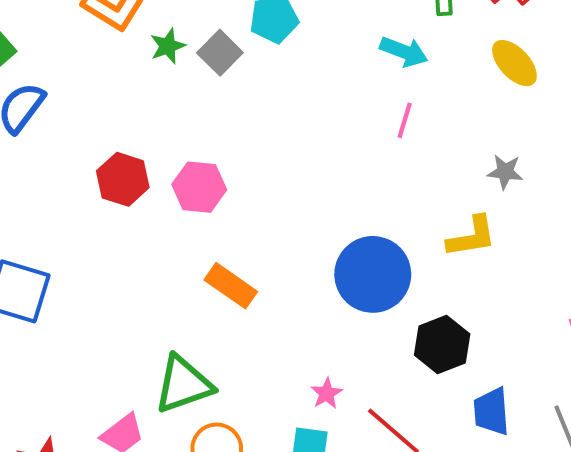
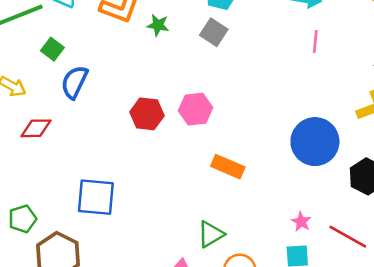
green star: (168, 46) -> (158, 25), turned -30
gray square: (220, 53) -> (214, 32), moved
green triangle: (183, 384) -> (211, 234), size x0.7

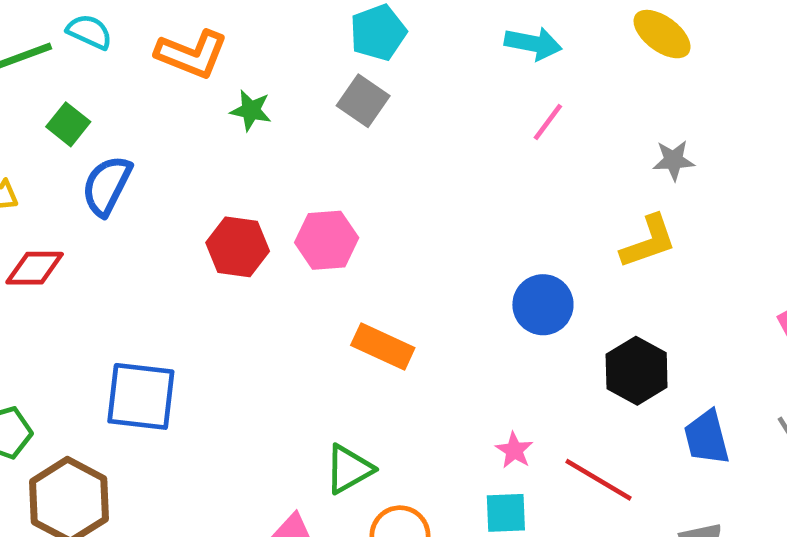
green star: (158, 25) -> (251, 110), moved
pink line: (315, 41) -> (548, 122), turned 30
blue circle: (315, 142) -> (543, 305), size x0.7

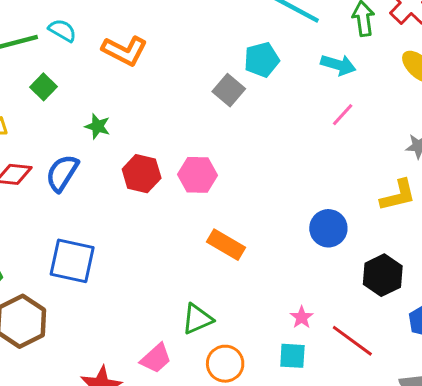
cyan pentagon: (378, 33) -> (262, 60), moved
green star: (251, 110) -> (98, 126), moved
blue semicircle: (107, 186) -> (62, 173), moved

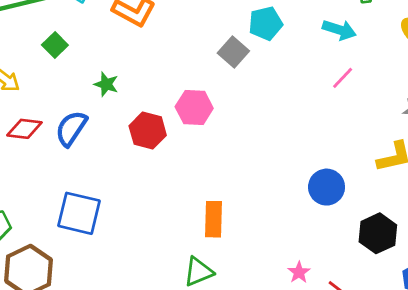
pink hexagon: (197, 175) -> (194, 108), moved
orange rectangle: (226, 245) -> (214, 219), moved, turned 60

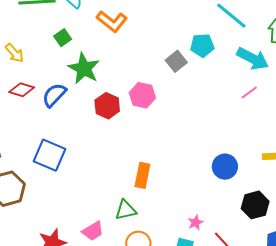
cyan arrow: (339, 30) -> (253, 59), size x1.4
green square: (55, 45) -> (63, 38), moved
green star: (106, 84) -> (84, 68), size x1.8

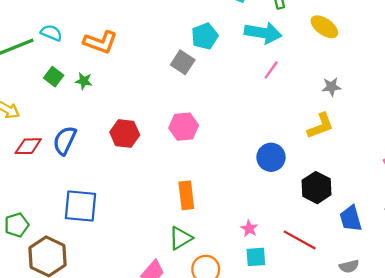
green star: (84, 68) -> (84, 81), moved, size x0.5
pink hexagon: (142, 95) -> (184, 127), moved
pink star: (195, 223) -> (249, 229), moved

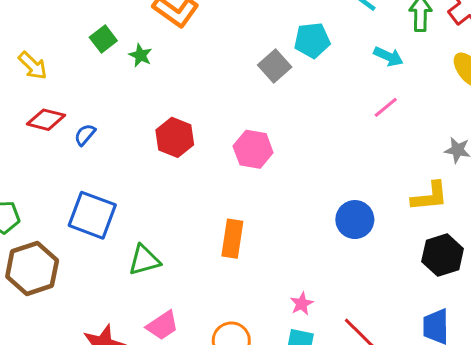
cyan arrow: (263, 33) -> (388, 56), size x0.6
blue semicircle: (65, 141) -> (85, 135), moved, size x0.6
black hexagon: (316, 188) -> (443, 255), moved
green triangle: (181, 238) -> (144, 260), moved

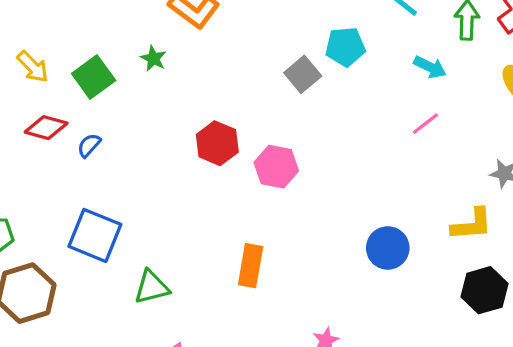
green square: (103, 39) -> (94, 77), moved, size x1.4
red hexagon: (175, 137) -> (217, 143), moved

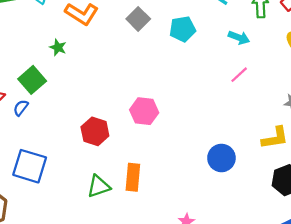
gray square: (303, 74) -> (138, 19), moved
green square: (94, 77) -> (32, 80), moved
red hexagon: (217, 143) -> (95, 131), moved
green triangle: (152, 287) -> (99, 186), moved

